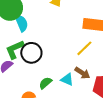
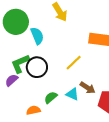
cyan semicircle: (22, 23) -> (37, 36), moved
yellow line: (84, 48) -> (74, 63), moved

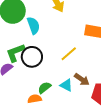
orange semicircle: (33, 110) -> (35, 99), moved

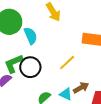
brown arrow: (82, 79) -> (81, 88), turned -63

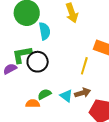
yellow line: (67, 63) -> (84, 66), moved, turned -42

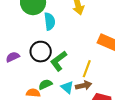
green L-shape: (22, 55) -> (59, 61), moved, turned -30
yellow line: (84, 66) -> (87, 69), moved

